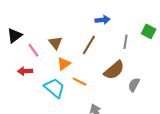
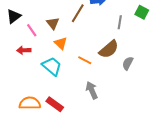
brown line: (89, 45) -> (78, 13), moved
orange triangle: (64, 64) -> (61, 43), turned -40
orange line: (80, 82) -> (85, 60), moved

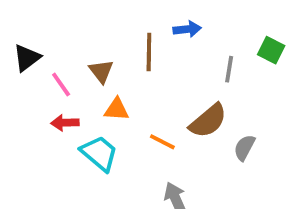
brown line: (78, 13) -> (149, 52), turned -30
orange triangle: (61, 43) -> (116, 109), turned -40
red arrow: (24, 50) -> (65, 123), moved

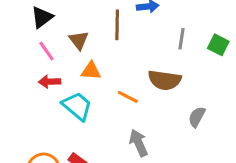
green square: (271, 50) -> (218, 45), moved
black triangle: (27, 58) -> (42, 17), moved
brown semicircle: (208, 121) -> (165, 80), turned 48
gray semicircle: (244, 148) -> (197, 117), moved

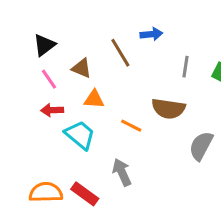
brown line: (117, 25) -> (120, 53), turned -32
brown triangle: (79, 40) -> (82, 68), turned -30
gray semicircle: (197, 117) -> (201, 146), size x1.4
gray arrow: (139, 143) -> (122, 172), moved

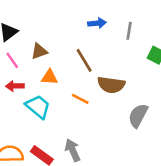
brown line: (120, 53) -> (84, 60), moved
gray line: (185, 67) -> (129, 31), moved
brown triangle: (82, 68) -> (39, 51), turned -42
gray arrow: (122, 172) -> (73, 150), moved

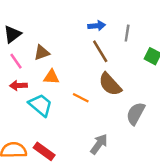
brown line: (84, 60) -> (100, 51), moved
brown semicircle: (111, 85) -> (110, 84), turned 40
gray arrow: (73, 150) -> (99, 144), moved, turned 60

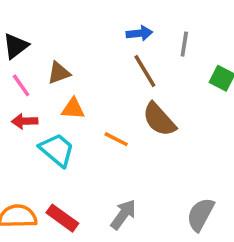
gray semicircle: (136, 114) -> (200, 215), moved
gray arrow: (99, 144) -> (123, 215), moved

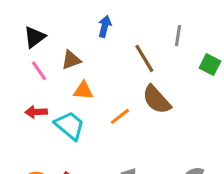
blue arrow: (139, 33) -> (105, 26), moved, turned -70
red arrow: (25, 121) -> (36, 112), moved
orange line: (116, 139) -> (120, 116), turned -65

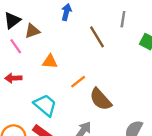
brown triangle: (71, 60) -> (32, 31), moved
brown semicircle: (157, 100) -> (101, 99), moved
cyan trapezoid: (70, 126) -> (45, 105), moved

